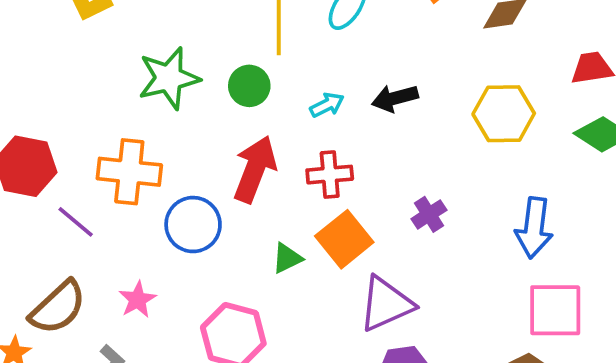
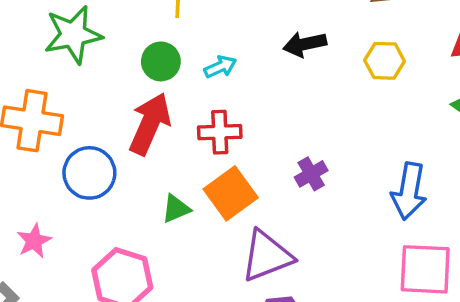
green circle: (249, 86) -> (161, 61), moved
black arrow: (395, 98) -> (305, 44), moved
yellow hexagon: (504, 114) -> (385, 61), moved, size x0.7

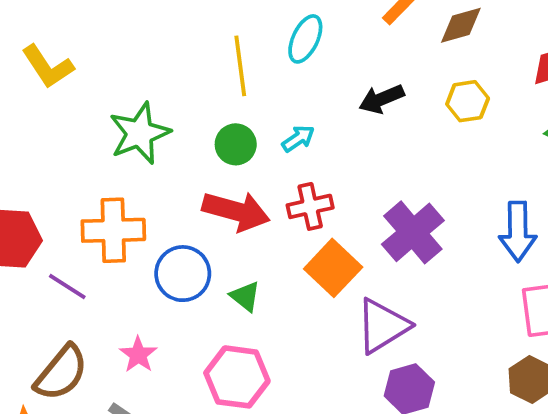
red arrow: (150, 124) -> (236, 211), turned 92
purple cross: (311, 174) -> (413, 232), size x1.8
green triangle: (176, 209) -> (245, 296), moved, turned -48

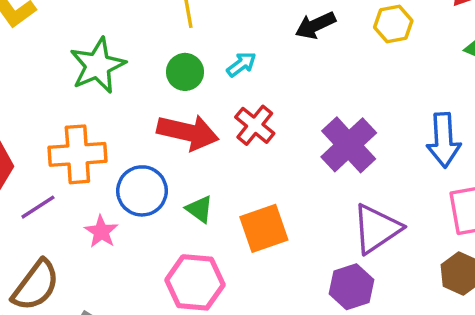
red cross: (310, 206) -> (255, 125), turned -36
orange square: (333, 268) -> (264, 228), moved, turned 30
purple line: (67, 287) -> (38, 207), turned -63
purple triangle: (383, 326) -> (377, 229), moved
pink star: (138, 355) -> (101, 232), moved

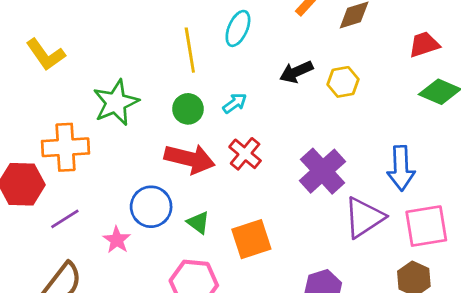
yellow hexagon: (393, 24) -> (343, 82), moved
orange cross: (77, 154) -> (65, 147), moved
purple triangle: (377, 229) -> (364, 217), moved

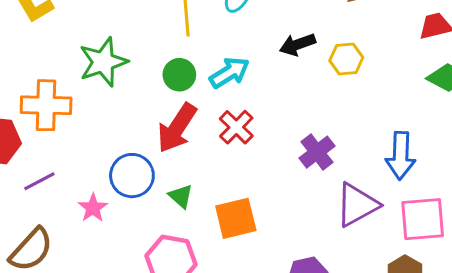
cyan arrow: (235, 103) -> (229, 73), size x1.5
red arrow: (190, 159) -> (177, 128), turned 105
purple cross: (322, 171) -> (317, 152), size x0.7

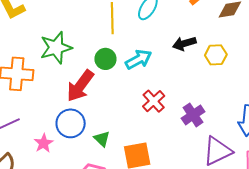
red cross: (236, 127) -> (154, 101), moved
red arrow: (177, 128) -> (80, 86), moved

